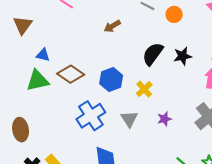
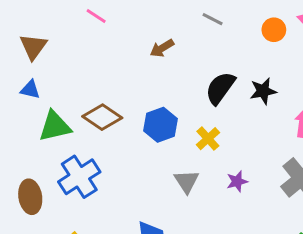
orange circle: (174, 14) -> (274, 30), moved
blue triangle: (43, 55) -> (30, 90), moved
blue cross: (91, 116) -> (79, 177), moved

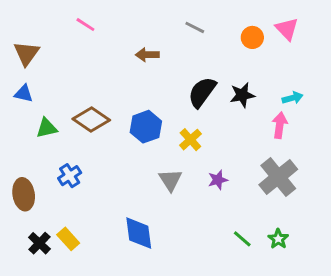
brown arrow: (162, 48) -> (147, 55), turned 30
green triangle: (55, 126) -> (47, 128), size x0.7
blue cross: (79, 177) -> (70, 176), size x0.6

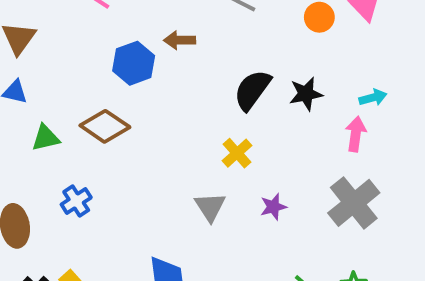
blue hexagon: (146, 127) -> (134, 63), moved

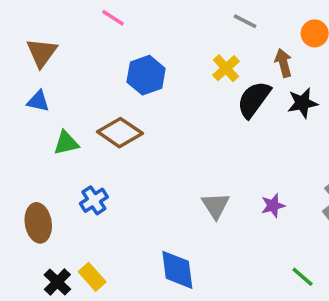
brown arrow: (180, 40) -> (283, 63), moved, turned 76
yellow cross: (237, 153) -> (226, 68), moved

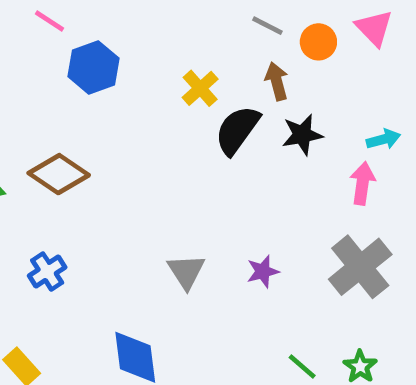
gray line: (245, 21) -> (267, 26), moved
blue hexagon: (146, 75) -> (94, 67), moved
blue cross: (94, 200) -> (47, 271), moved

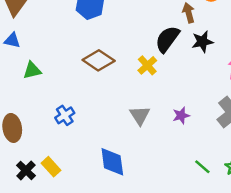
yellow cross: (200, 88) -> (147, 65), moved
brown diamond: (59, 174) -> (99, 60), moved

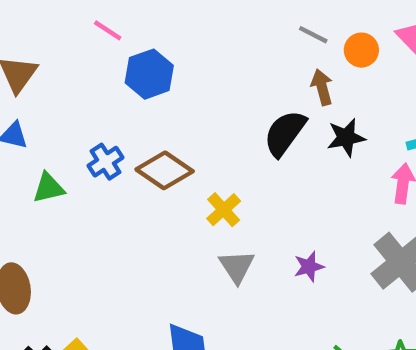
yellow cross: (147, 65) -> (224, 210), moved
blue cross: (65, 115) -> (105, 162), moved

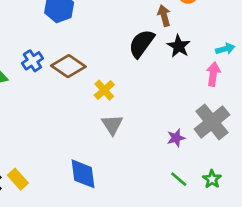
black star: (346, 138) -> (179, 46), turned -30
purple star: (309, 267) -> (176, 138), moved

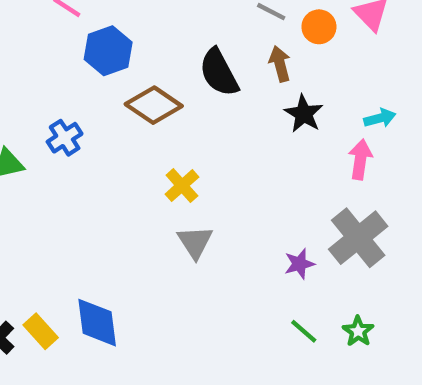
black semicircle: (141, 44) -> (219, 72), moved, turned -64
brown diamond: (68, 66) -> (154, 105), moved
blue diamond: (83, 174) -> (97, 323), moved

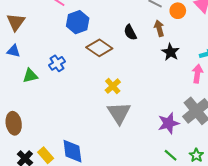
black semicircle: (219, 72) -> (130, 32), size x0.7
gray triangle: (195, 242) -> (119, 113), size x1.4
purple star: (299, 264) -> (168, 123), size x1.5

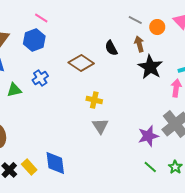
blue hexagon: (78, 22) -> (34, 40), moved
black star: (171, 52) -> (150, 67), size x1.4
yellow cross: (113, 86) -> (94, 100), turned -35
gray triangle: (119, 113) -> (100, 126), size x0.7

